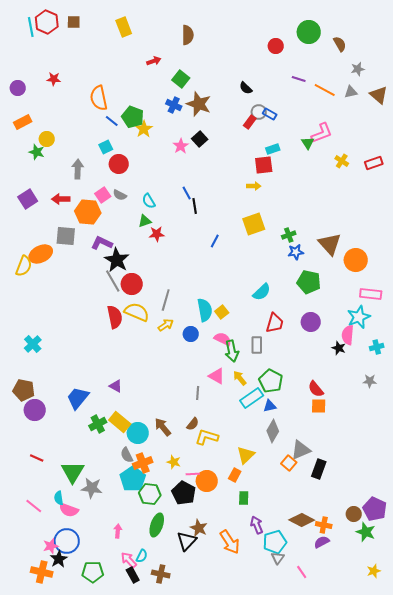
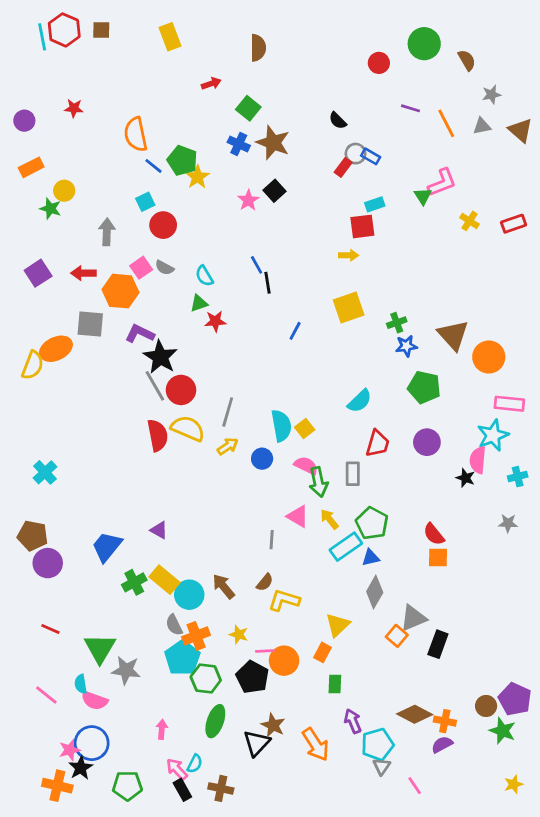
orange line: (325, 90) -> (446, 123), turned 35

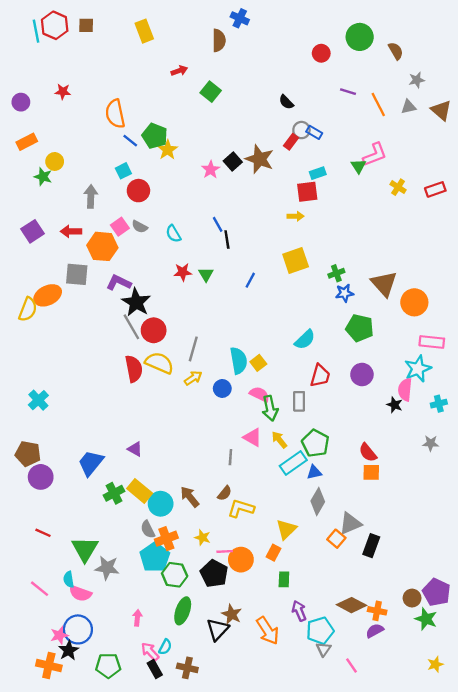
brown star: (273, 143) -> (260, 159), moved
blue cross: (239, 144) -> (240, 18), moved
green triangle: (199, 303) -> (206, 274), moved, turned -42

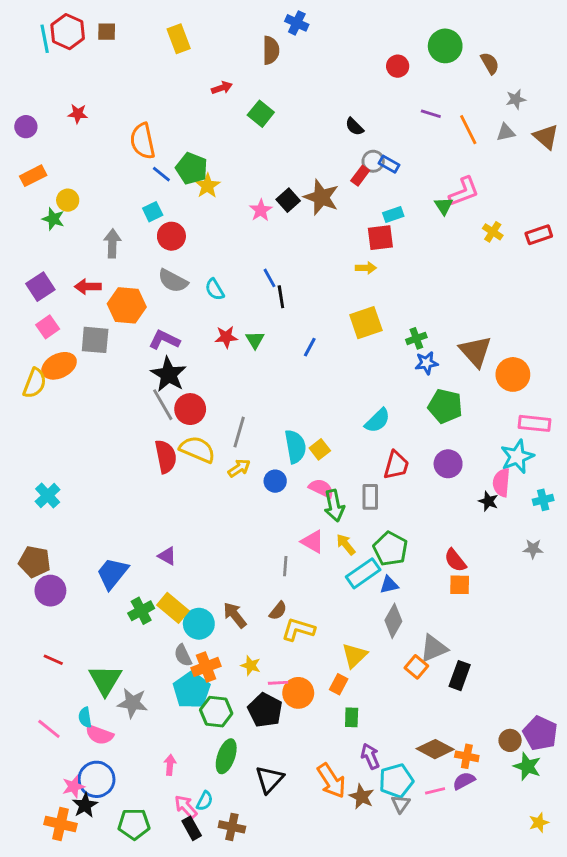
pink square: (120, 227) -> (48, 327), moved
gray semicircle: (140, 227) -> (173, 281), size x1.5
purple L-shape: (119, 283) -> (164, 340), moved
brown star: (232, 614) -> (362, 797), moved
pink line: (351, 666) -> (435, 791), moved, turned -70

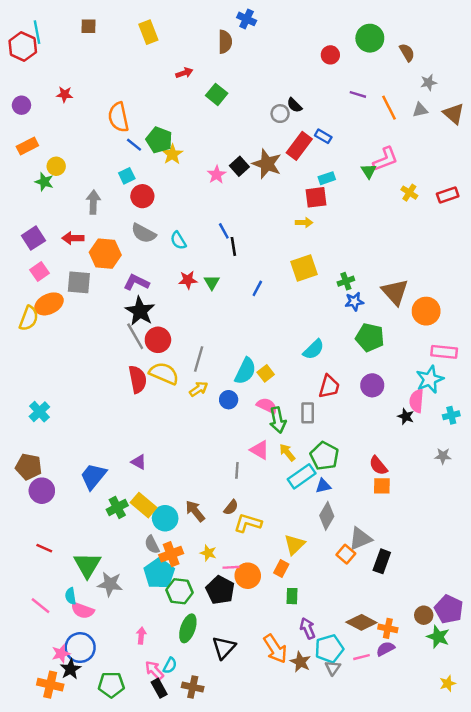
red hexagon: (68, 32) -> (23, 47), moved
gray circle: (373, 161) -> (280, 114), moved
red rectangle: (360, 176) -> (299, 146), size x1.6
cyan semicircle: (295, 447) -> (245, 371), turned 36

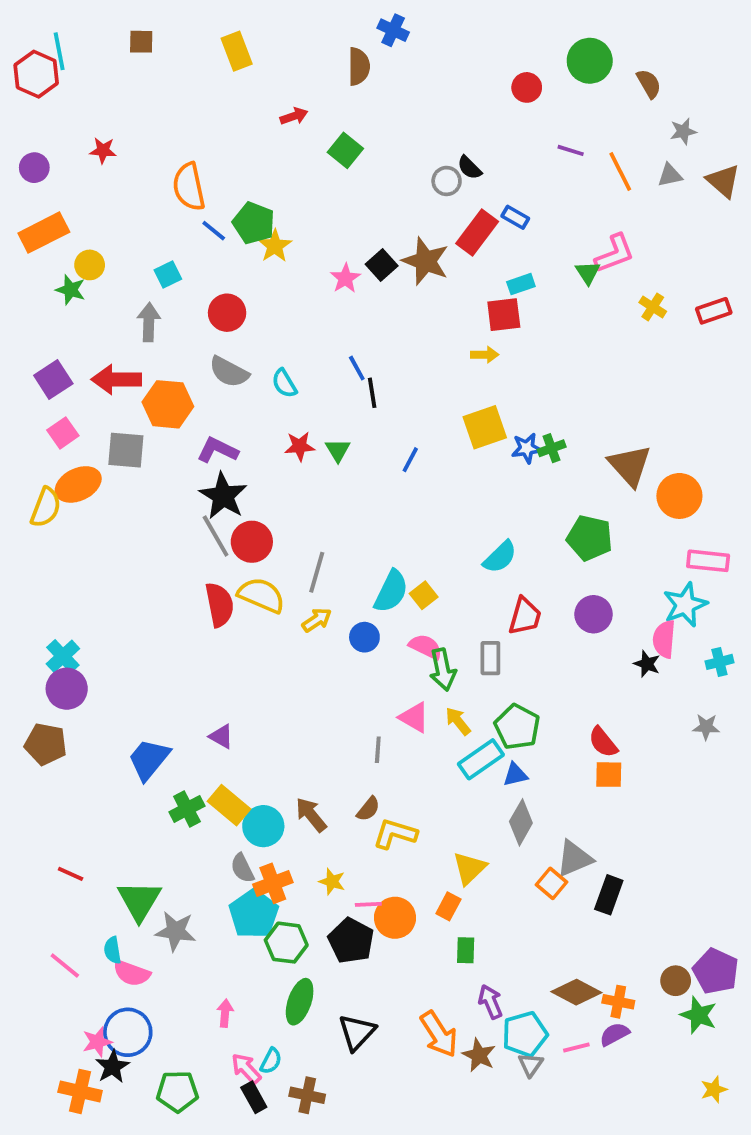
orange rectangle: (27, 146) -> (44, 233), size x1.4
cyan square: (127, 176) -> (168, 275), moved
red arrow: (73, 238) -> (116, 379), size x1.4
blue star: (354, 302) -> (527, 448), moved
purple circle: (42, 491) -> (67, 689), moved

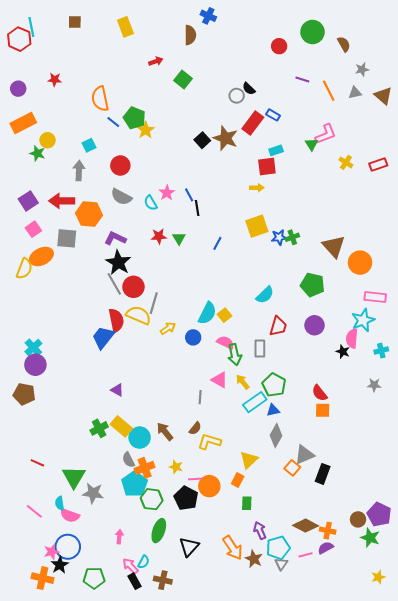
pink star: (345, 278) -> (167, 193), moved
gray line: (317, 572) -> (154, 303), moved
blue trapezoid: (149, 759) -> (103, 337), moved

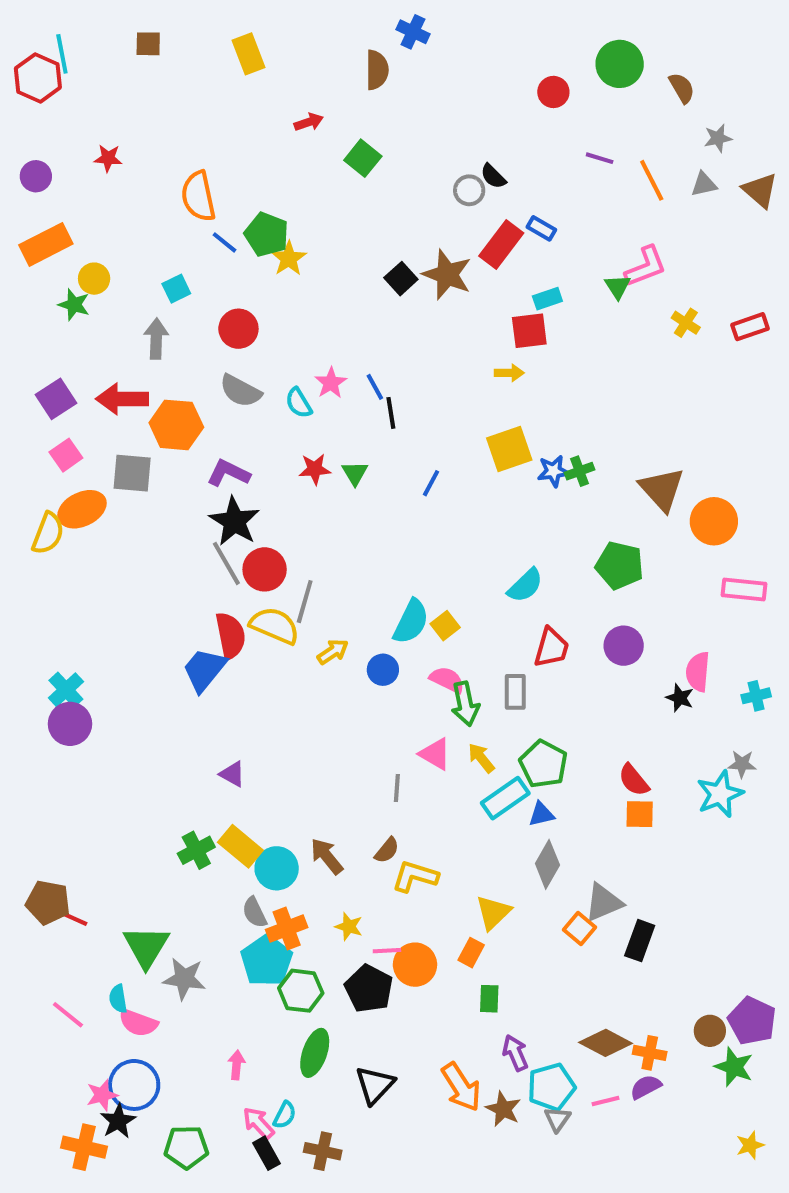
cyan star: (363, 320) -> (720, 794), moved
brown pentagon: (24, 394) -> (48, 902), moved

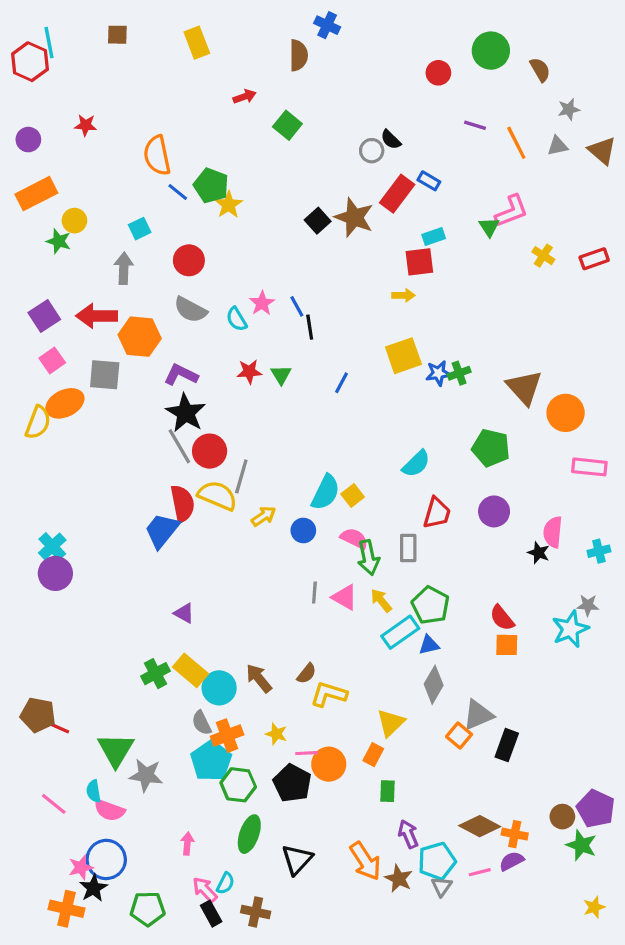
gray line: (397, 788) -> (314, 592), moved

